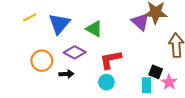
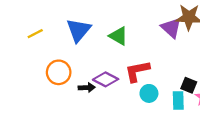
yellow line: (29, 18) -> (35, 34), moved
purple diamond: (75, 52) -> (106, 79), moved
cyan circle: (106, 82) -> (149, 93), moved

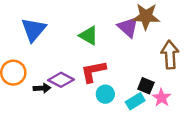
green triangle: (118, 36) -> (89, 36), moved
cyan rectangle: (178, 100) -> (135, 101), turned 60

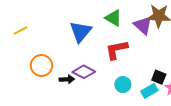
blue triangle: (34, 30) -> (81, 32), moved
green triangle: (89, 36) -> (113, 18), moved
red L-shape: (93, 71) -> (117, 50), moved

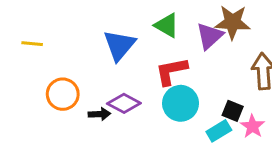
purple triangle: (143, 25) -> (210, 36), turned 36
yellow line: (20, 31) -> (32, 44), turned 32
cyan circle: (123, 85) -> (181, 103), moved, size x1.5

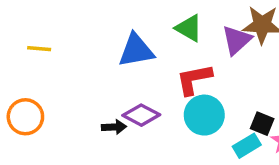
blue triangle: (119, 45) -> (136, 50), turned 40
orange circle: (63, 94) -> (25, 117), moved

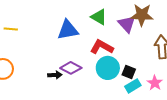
purple triangle: (237, 40) -> (127, 24), turned -30
red L-shape: (194, 79) -> (102, 47), turned 40
black square: (262, 124) -> (129, 72), moved

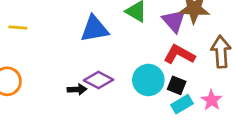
red L-shape: (102, 47) -> (179, 54), moved

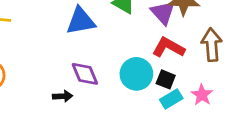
purple diamond: (99, 80) -> (85, 74), turned 40
black arrow: (77, 89) -> (63, 96), moved

